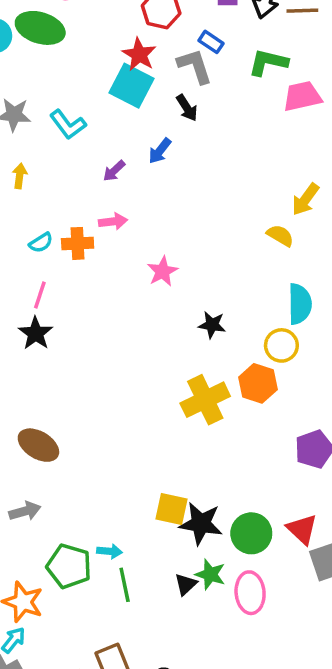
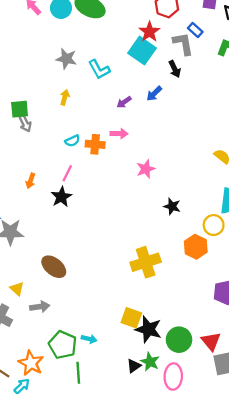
yellow cross: (205, 400) -> (146, 262), moved
green line: (125, 585) -> (78, 373), moved

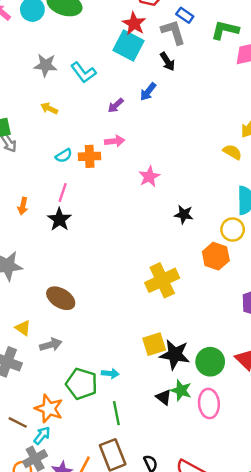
yellow arrow: (65, 97) -> (49, 108), turned -72
yellow square: (131, 318) -> (154, 344), turned -30
black triangle: (134, 366) -> (164, 397), turned -40
green line: (78, 373) -> (116, 413), moved

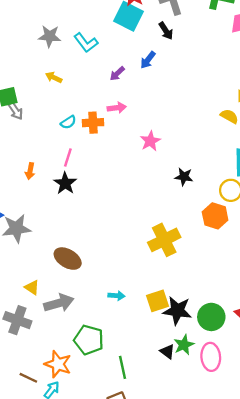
gray arrow: (51, 345) -> (59, 303), size x1.4
cyan arrow: (110, 374) -> (116, 296), moved
green star: (181, 390) -> (184, 345), turned 30

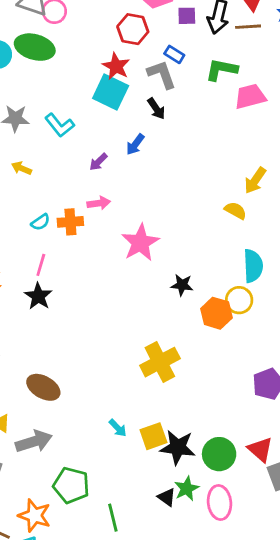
pink star: (150, 141) -> (140, 243), size x1.5
orange hexagon: (215, 216) -> (216, 313), moved
cyan arrow: (116, 296) -> (118, 428), moved, turned 42

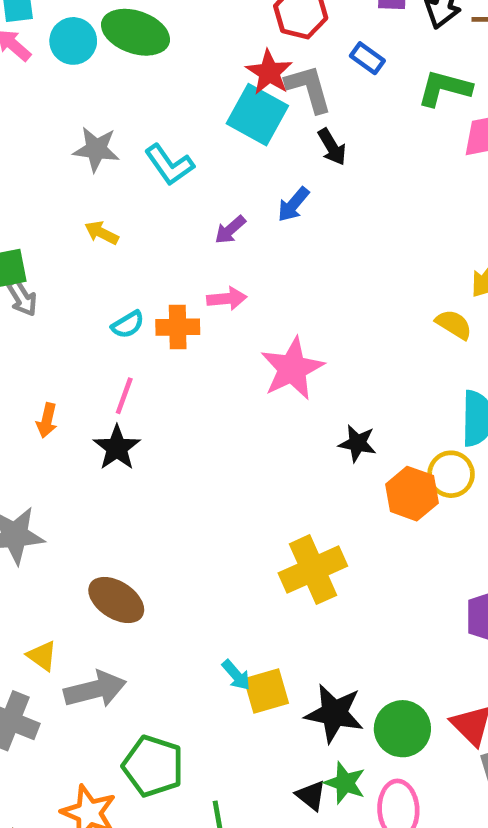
gray L-shape: (162, 74) -> (309, 89), moved
yellow square: (153, 436) -> (266, 691), moved
green star: (187, 489) -> (345, 783), turned -30

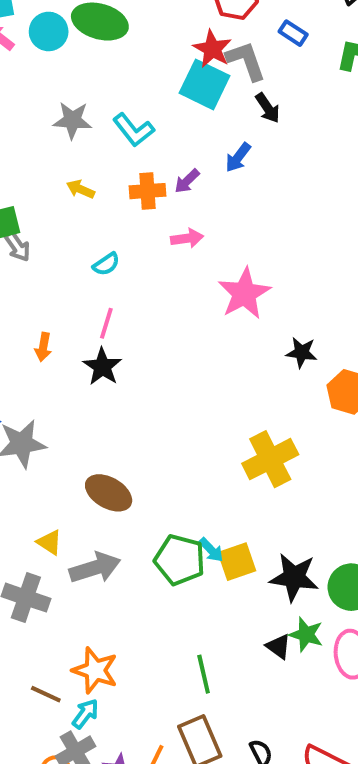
orange cross: (178, 327) -> (147, 191), moved
green pentagon: (153, 766) -> (180, 560), moved

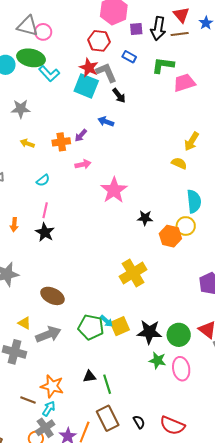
cyan L-shape: (134, 130) -> (49, 74), moved
blue arrow: (238, 157) -> (106, 122), turned 77
black triangle: (278, 646) -> (89, 376), moved, turned -40

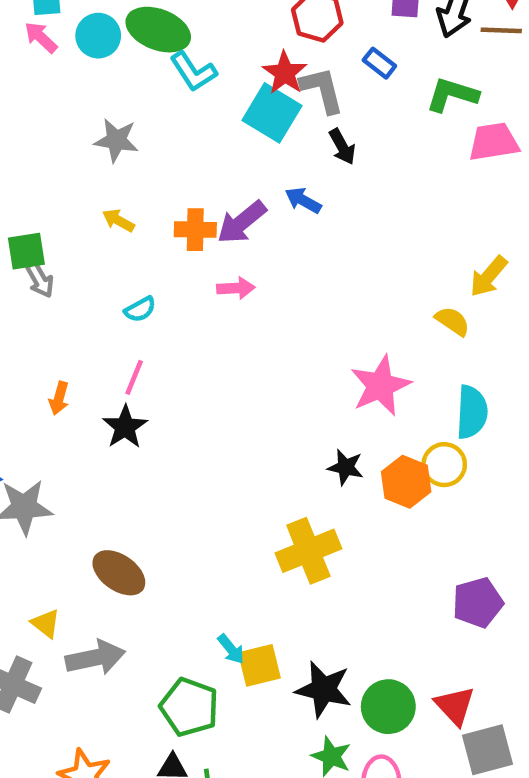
purple arrow: (81, 135) -> (242, 222), size x1.6
pink star: (114, 190) -> (380, 386), moved
black star: (145, 218) -> (346, 467), moved
green pentagon: (91, 327) -> (189, 707), moved

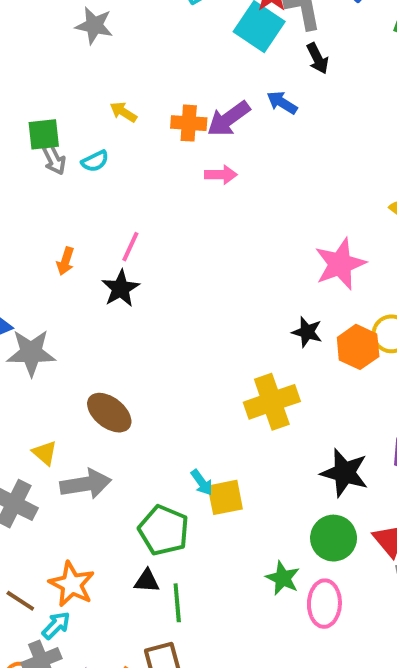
gray star: (116, 140) -> (94, 25), moved
cyan semicircle: (140, 309) -> (95, 161), moved
black star: (324, 689) -> (345, 473), moved

